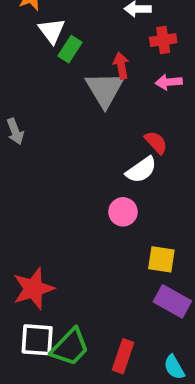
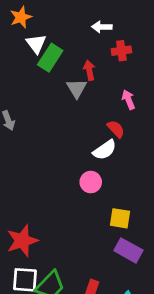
green rectangle: (70, 49) -> (50, 58), size x1.4
pink arrow: (169, 82) -> (128, 100), moved, turned 72
gray triangle: (105, 89) -> (77, 88), size x0.7

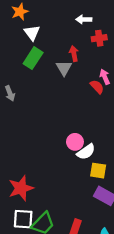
green rectangle: (50, 58) -> (33, 58), moved
red semicircle: (116, 129) -> (97, 87), moved
white semicircle: (105, 150) -> (86, 152), moved

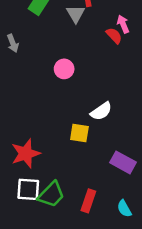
pink circle: (75, 142) -> (64, 69), moved
yellow square: (98, 171) -> (79, 133), moved

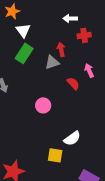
gray triangle: (76, 14) -> (52, 62), turned 42
red semicircle: (114, 36) -> (73, 83), moved

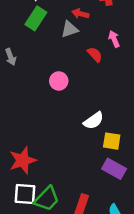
red arrow: (61, 49) -> (80, 14), turned -64
yellow square: (55, 155) -> (112, 141), moved

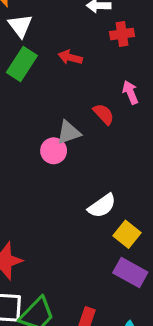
red arrow: (80, 14) -> (70, 57), moved
gray triangle: (70, 29) -> (69, 132), moved
yellow square: (112, 141) -> (127, 234), turned 30

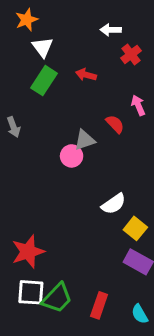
red cross: (122, 34) -> (131, 54), turned -30

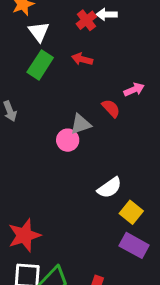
red cross: (131, 54) -> (86, 20), moved
pink arrow: (138, 105) -> (134, 90), turned 90

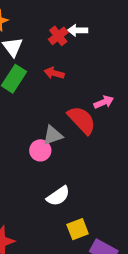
red semicircle: (111, 108) -> (82, 120), size x1.6
white semicircle: (110, 188) -> (58, 196), moved
yellow square: (131, 212) -> (78, 229), moved, turned 30

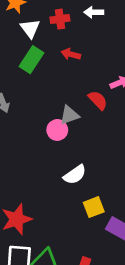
red cross: (58, 36) -> (60, 19), moved, turned 30
red semicircle: (82, 120) -> (98, 100), size x0.7

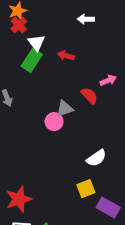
red cross: (60, 19) -> (19, 25), moved, turned -35
white triangle: (30, 28) -> (36, 43), moved
white semicircle: (75, 175) -> (96, 158), moved

